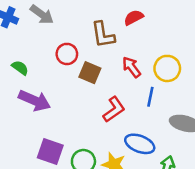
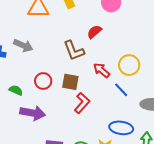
red circle: (67, 54) -> (43, 81), moved
blue line: (150, 97) -> (121, 90), turned -42
red L-shape: (114, 109) -> (82, 103), moved

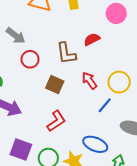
red circle: (43, 81) -> (30, 59), moved
blue line: (121, 90) -> (105, 105), turned 70
red L-shape: (82, 103) -> (56, 121), moved

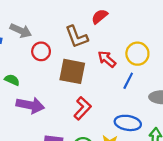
brown square: (55, 85) -> (72, 71), size x1.4

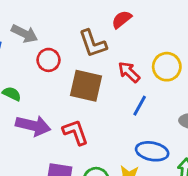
blue line: (128, 81) -> (140, 106), moved
red L-shape: (83, 108) -> (75, 132), moved, turned -65

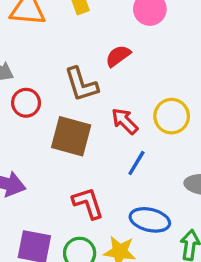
red L-shape: (75, 132) -> (88, 203), moved

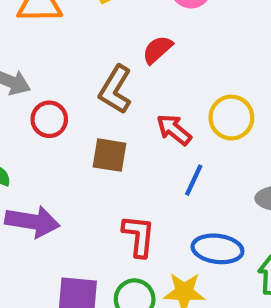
brown L-shape: (81, 84) -> (115, 90), turned 54
brown square: (71, 136) -> (109, 155), size x0.7
red L-shape: (88, 203) -> (139, 236), turned 30

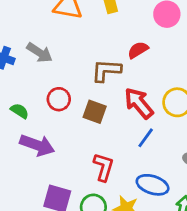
brown L-shape: (115, 90) -> (106, 70), turned 52
red circle: (49, 119) -> (59, 99), moved
red arrow: (174, 130) -> (139, 103), size x1.4

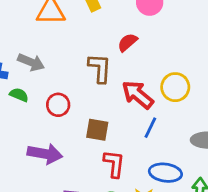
brown L-shape: (106, 70) -> (100, 68), turned 100
green semicircle: (20, 111) -> (19, 95), moved
brown square: (95, 112) -> (97, 130), moved

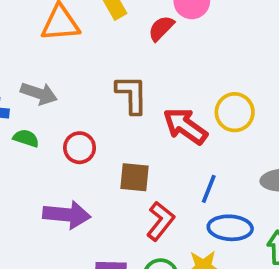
red semicircle: (127, 42) -> (161, 28), moved
blue line: (150, 128) -> (209, 189), moved
red L-shape: (114, 164) -> (160, 221), turned 36

